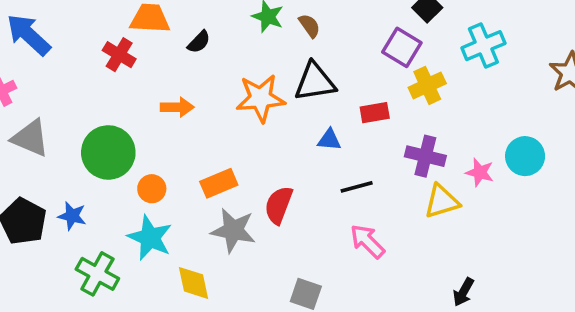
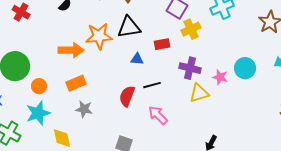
orange arrow: (177, 107) -> (71, 50), moved, size x1.4
red semicircle: (279, 205) -> (127, 96), moved
gray star: (233, 230) -> (84, 109), size x0.7
cyan star: (150, 238) -> (38, 113), turned 30

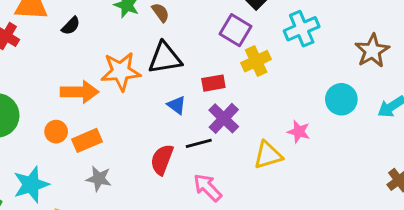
blue triangle: (137, 59) -> (177, 105), turned 32
purple cross: (190, 68) -> (224, 118), moved, turned 30
cyan circle: (245, 68) -> (341, 99), moved
orange circle: (39, 86) -> (56, 132), moved

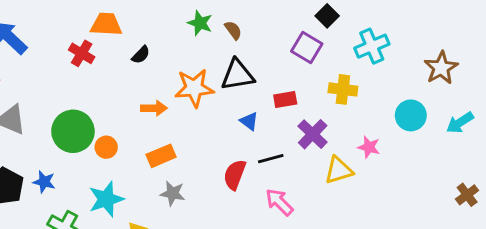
black semicircle: (71, 26) -> (141, 55), moved
yellow cross: (256, 61) -> (343, 89), moved, turned 32
orange arrow: (80, 92) -> (154, 108), size x0.7
purple cross: (224, 118) -> (313, 134), moved
orange circle: (56, 132) -> (106, 147), moved

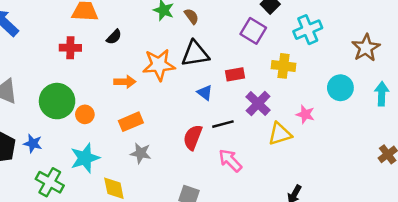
red cross: (82, 53) -> (70, 48), moved, turned -30
cyan arrow: (460, 123) -> (382, 94), turned 125

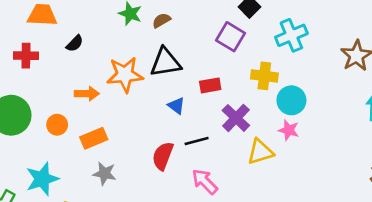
brown semicircle: (191, 16) -> (161, 20), turned -84
cyan circle: (340, 88) -> (291, 100), moved
orange circle: (85, 114) -> (57, 125), moved

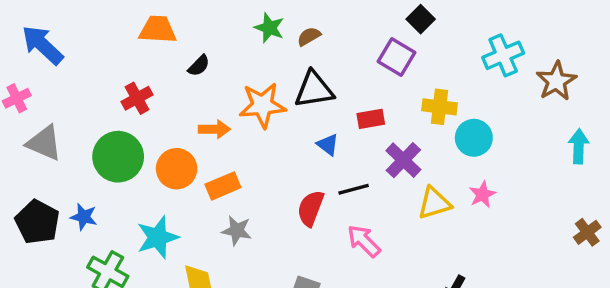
cyan cross: (291, 35) -> (503, 55), moved
red cross: (26, 56) -> (137, 98), moved, turned -30
orange circle: (57, 125) -> (177, 169), size x1.5
pink star: (289, 130) -> (482, 194), moved, turned 30

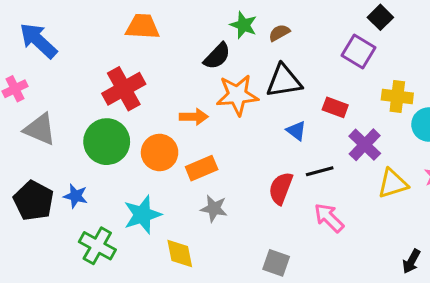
black semicircle: (199, 66) -> (217, 56), moved, size x1.4
red cross: (137, 98) -> (124, 89), size x1.5
red rectangle: (371, 119) -> (335, 107), turned 30

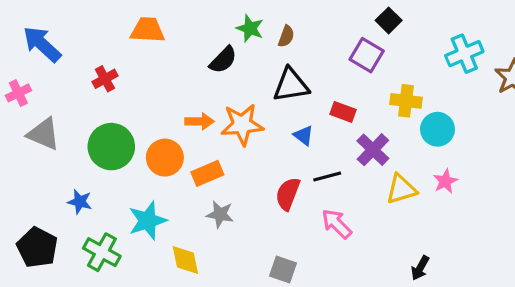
brown semicircle: (279, 33) -> (286, 36), turned 140
red cross: (124, 89) -> (105, 79), moved, size x0.6
orange star: (237, 95) -> (242, 124), moved
black pentagon: (34, 201) -> (37, 247), moved

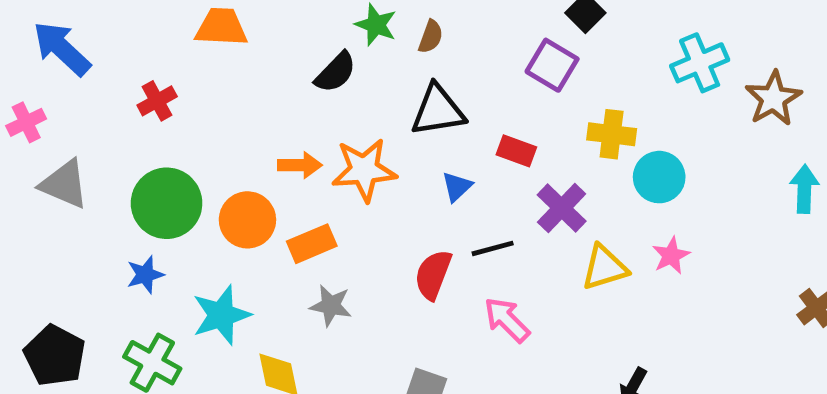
blue triangle: (304, 136) -> (457, 187), turned 40
blue star: (80, 202) -> (145, 275), moved, turned -30

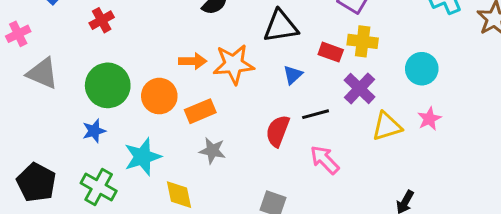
yellow cross: (612, 134) -> (363, 41), moved

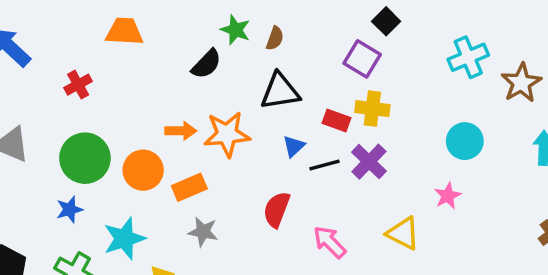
cyan circle: (422, 69) -> (465, 141), moved
black line: (316, 114) -> (324, 165), moved
yellow triangle: (387, 126) -> (403, 233), moved, turned 44

